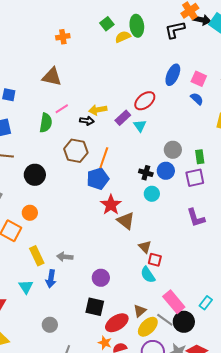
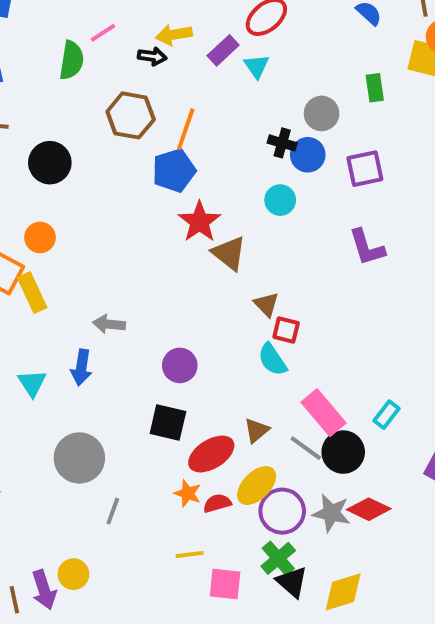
green rectangle: (200, 157) -> (375, 88), moved
black cross: (146, 173) -> (282, 143), moved
yellow rectangle: (37, 256) -> (32, 293), moved
gray circle: (50, 325) -> (79, 458), size x1.6
yellow ellipse: (148, 327) -> (257, 486), moved

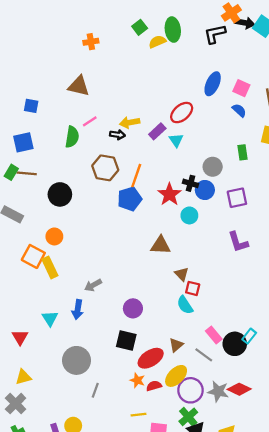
red star: (199, 222) -> (169, 194), moved
brown triangle: (229, 253) -> (161, 245), turned -35
gray arrow: (109, 324) -> (93, 285), turned -35
pink rectangle: (323, 413) -> (214, 335), size x0.7
black circle: (343, 452) -> (235, 344), moved

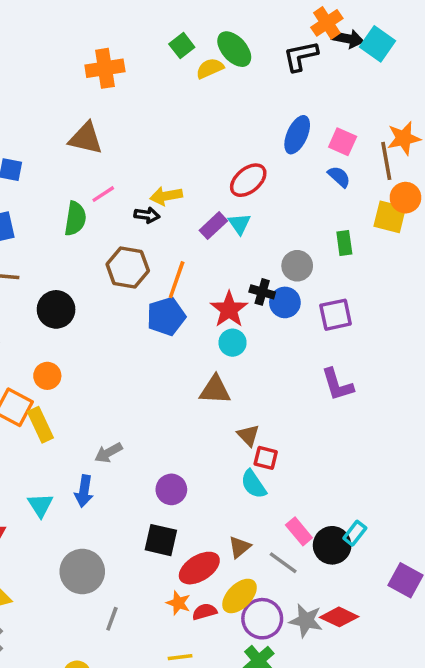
green ellipse: (173, 30) -> (234, 49), turned -35
orange cross: (91, 42) -> (105, 68), size x1.5
purple rectangle: (157, 131) -> (213, 226), moved
cyan circle: (189, 215) -> (233, 343), moved

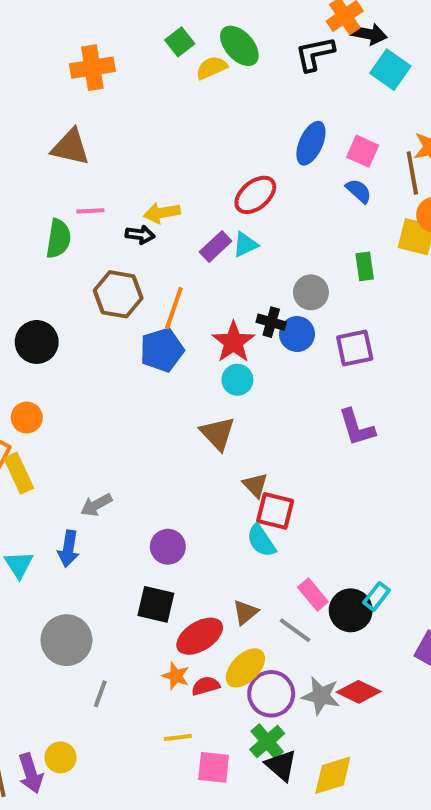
cyan square: (378, 44) -> (390, 70), moved
pink line: (103, 194) -> (90, 211), turned 30
cyan triangle: (239, 224) -> (245, 245), turned 40
brown triangle: (215, 390) -> (218, 433), turned 44
red square: (266, 458) -> (275, 511), size x1.4

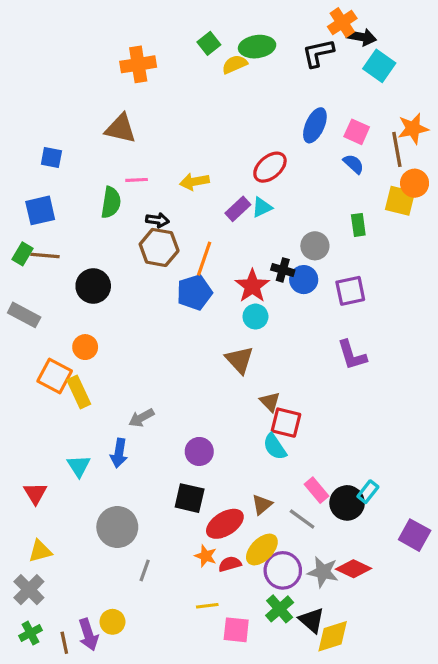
green ellipse: (239, 46) -> (257, 47), turned -56
black arrow: (140, 235) -> (157, 220), moved
black triangle: (281, 765) -> (312, 620), moved

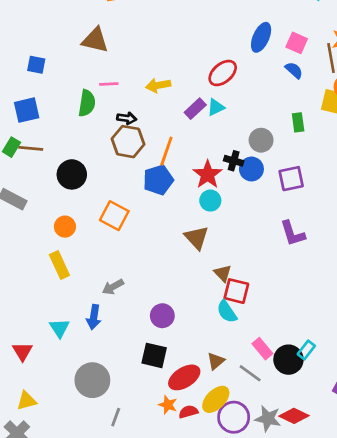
orange square: (55, 376) -> (114, 216), moved

